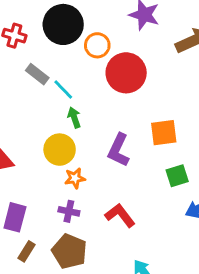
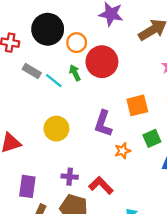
green arrow: (74, 118) -> (75, 73), moved
orange star: (75, 178) -> (123, 151), moved
red L-shape: (120, 215) -> (101, 185), moved

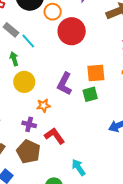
green arrow: (75, 73) -> (14, 59), moved
green square: (152, 138) -> (90, 94), moved
orange star: (123, 151) -> (44, 106), moved

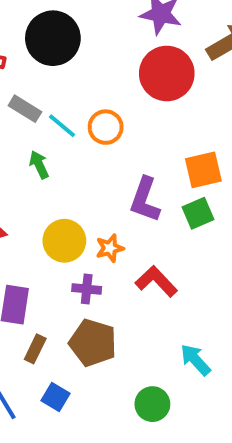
orange circle: (53, 12) -> (106, 127), moved
red circle: (72, 31) -> (167, 73), moved
yellow circle: (24, 82) -> (64, 241), moved
red L-shape: (55, 136) -> (156, 281), moved

